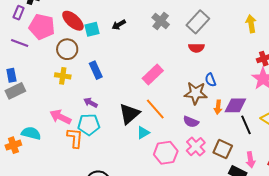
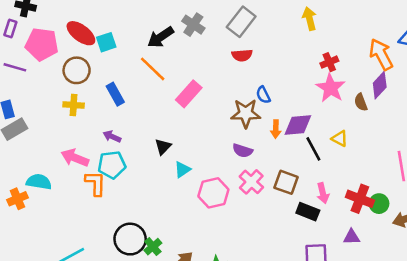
black arrow: (119, 25) -> (161, 37), moved, size x1.5
orange line: (155, 109) -> (153, 69), moved
black triangle: (129, 114) -> (163, 147), size x0.6

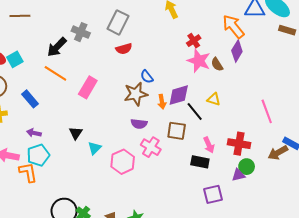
brown semicircle: (361, 102) -> (217, 64), moved
brown square: (286, 182) -> (177, 131), moved
green circle: (379, 204) -> (247, 167), moved

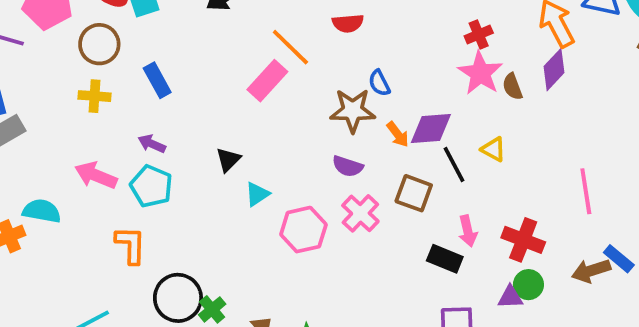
orange line: (55, 73) -> (290, 47), moved
orange arrow: (162, 102) -> (398, 134), turned -40
cyan pentagon: (38, 155) -> (151, 186), turned 30
orange L-shape: (28, 172) -> (131, 245), moved

